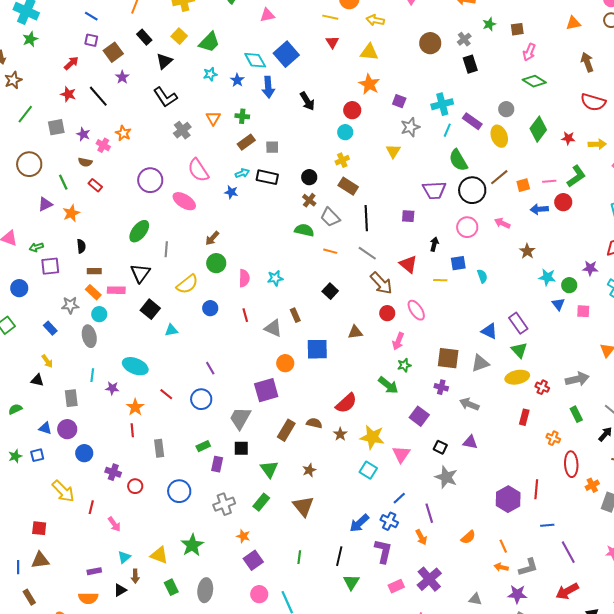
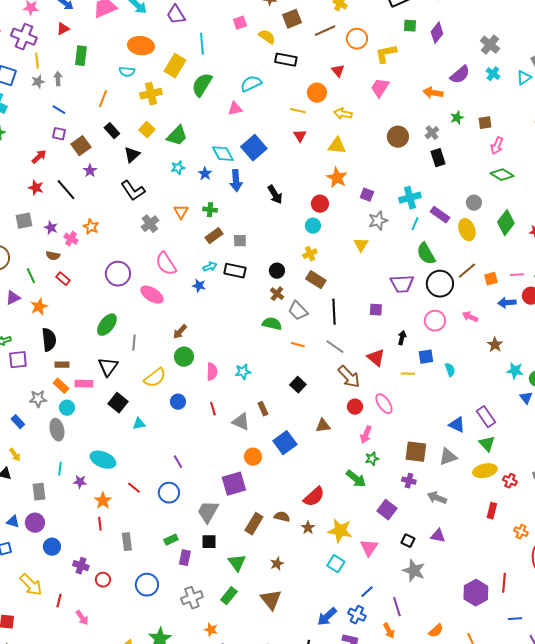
black semicircle: (81, 246) -> (49, 340), size x1.6
blue square: (317, 349) -> (285, 443), turned -35

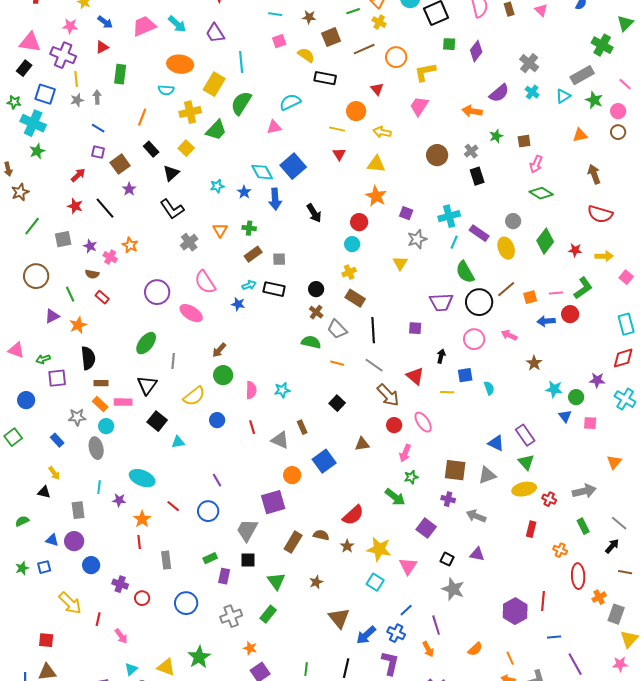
green trapezoid: (177, 136) -> (216, 130), moved
brown triangle: (271, 600) -> (339, 618), moved

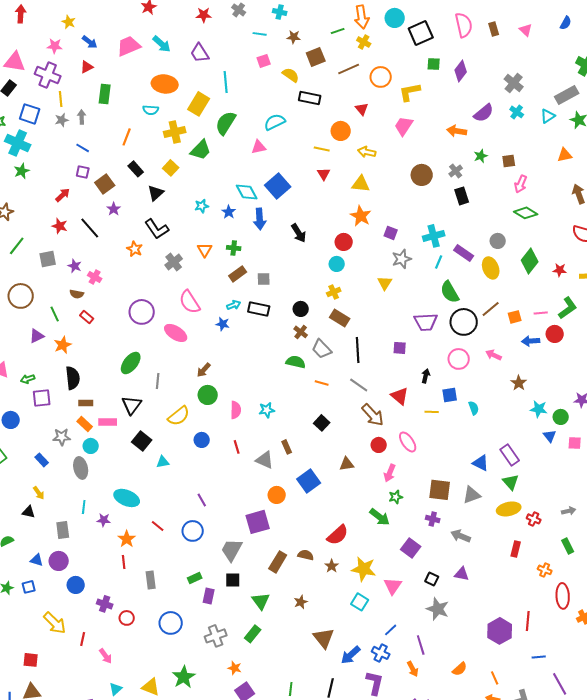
orange star: (130, 245) -> (135, 249), moved
gray arrow: (584, 491) -> (569, 511), size x0.6

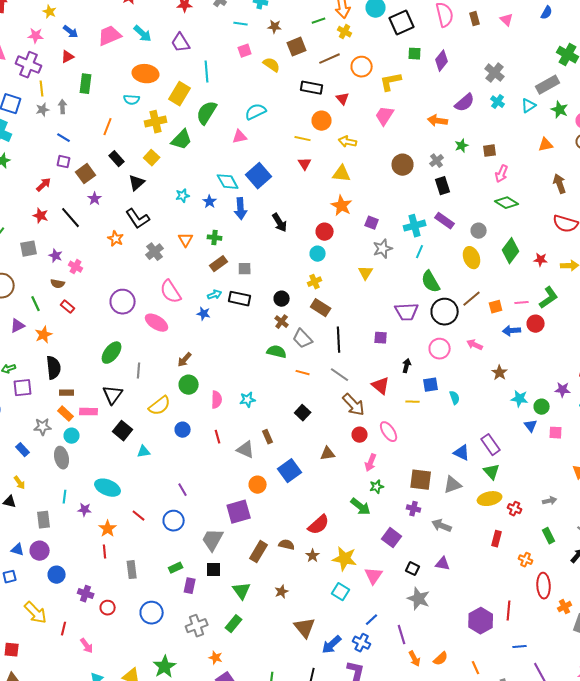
black rectangle: (310, 98) -> (312, 88), moved
purple rectangle: (464, 253) -> (445, 221), moved
orange arrow: (413, 669) -> (415, 659), moved

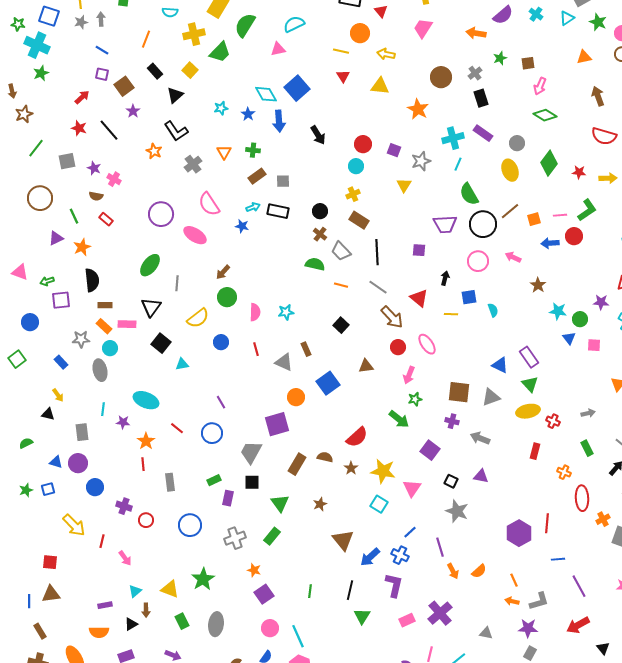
orange star: (342, 206) -> (418, 109), moved
purple square: (372, 223) -> (394, 150), moved

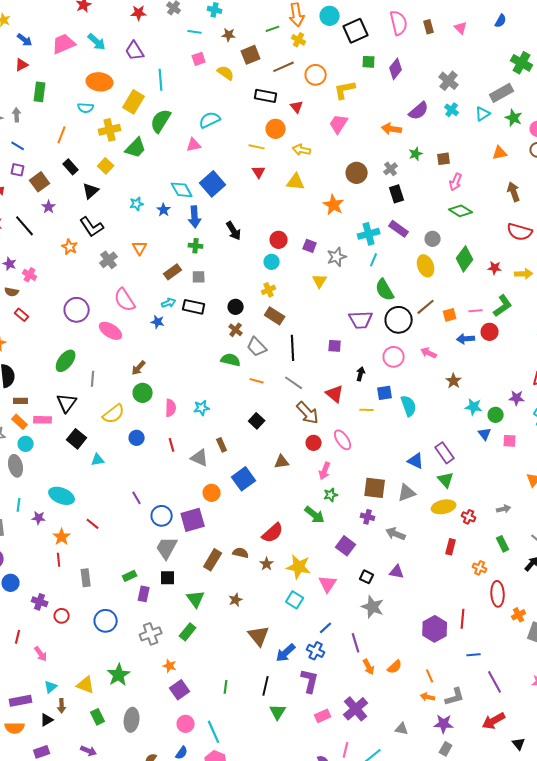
green cross: (253, 150) -> (196, 246), moved
cyan semicircle: (493, 310) -> (409, 406), size x1.5
blue circle: (212, 433) -> (162, 516), moved
purple rectangle: (105, 605) -> (21, 701), size x1.5

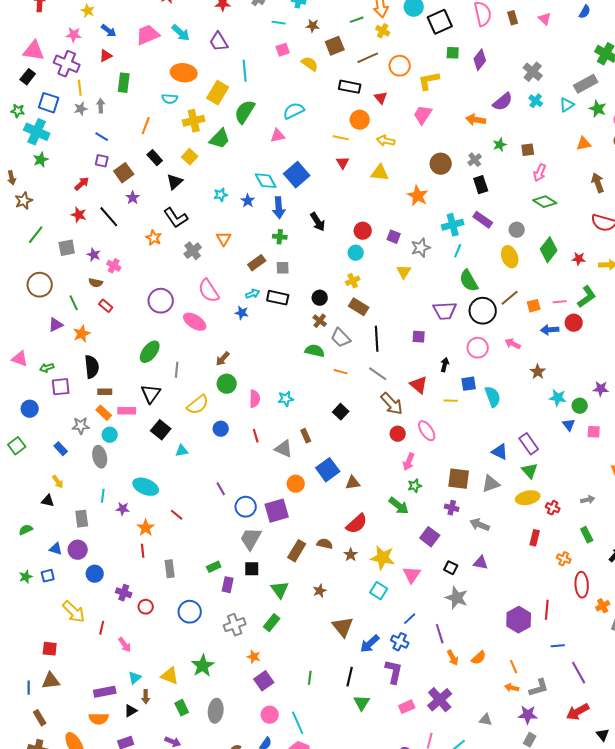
brown triangle: (282, 462) -> (353, 483), moved

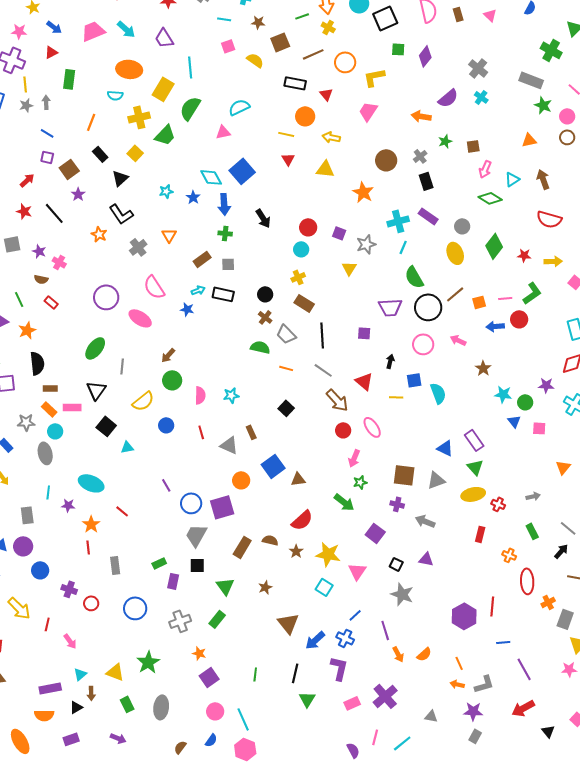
gray rectangle: (586, 84) -> (531, 80), turned 50
cyan triangle: (567, 105) -> (512, 179), moved

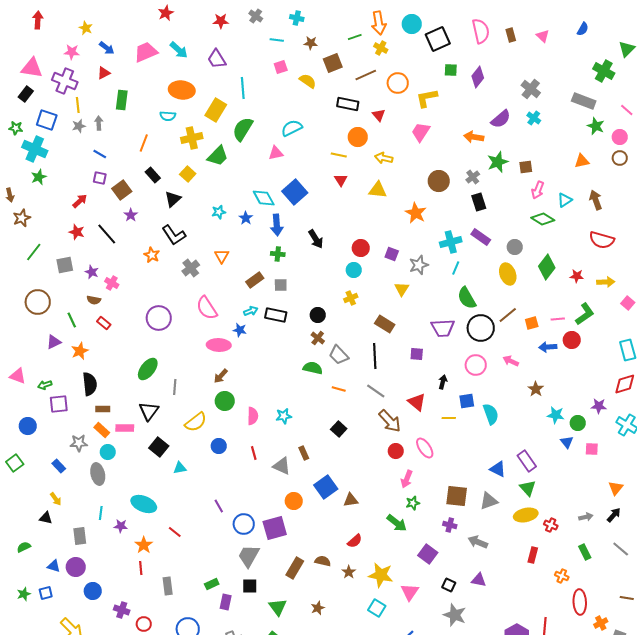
green star: (445, 141) -> (498, 162), size x1.5
brown rectangle: (304, 303) -> (385, 324), moved
pink ellipse: (140, 318) -> (219, 345), moved, turned -30
red semicircle: (302, 520) -> (355, 541), size x0.7
black arrow: (561, 551) -> (614, 515), moved

